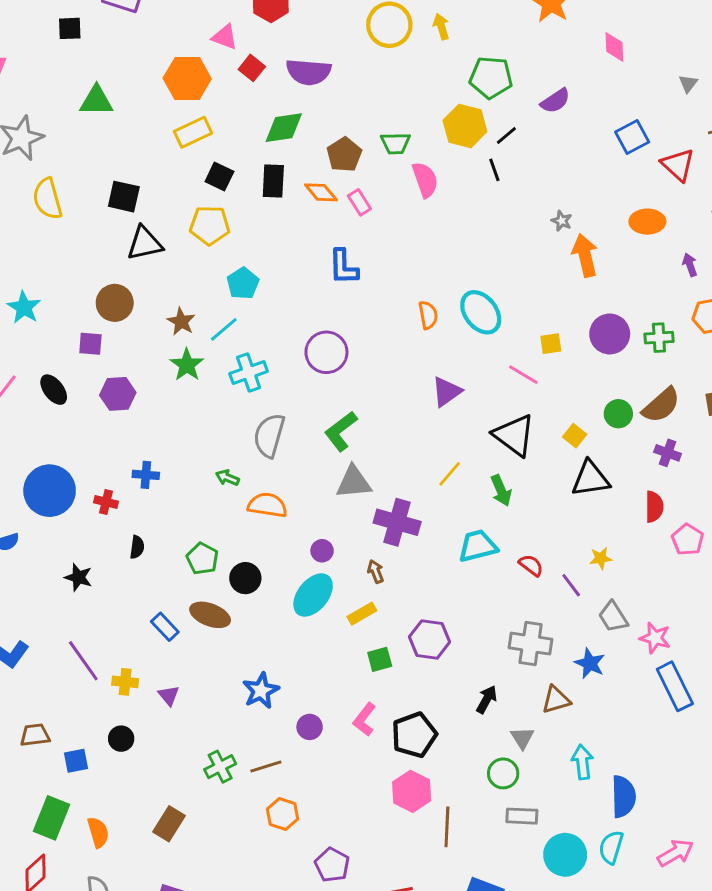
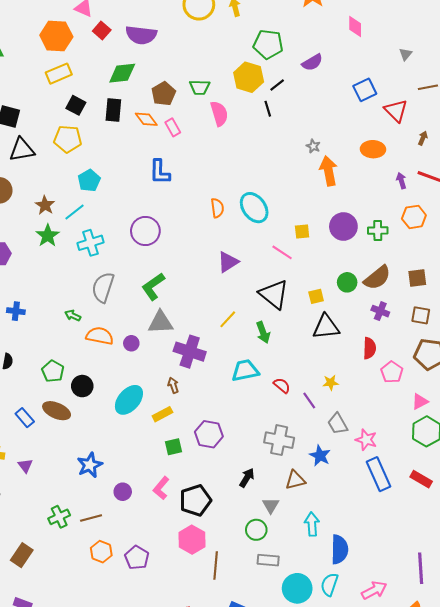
yellow square: (575, 436) -> (316, 296), turned 35
purple circle: (322, 551) -> (131, 343), moved
purple pentagon: (332, 865) -> (137, 558), moved

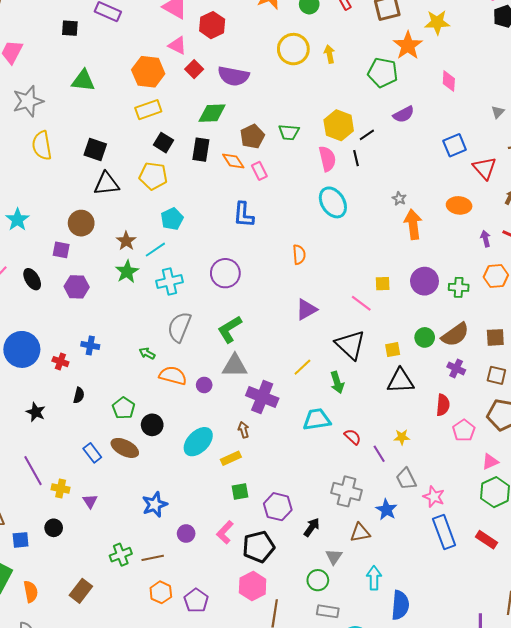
green pentagon: (268, 44) -> (383, 73), moved
pink semicircle: (219, 114) -> (327, 159), moved
cyan ellipse: (254, 208) -> (333, 202), moved
purple hexagon: (209, 434) -> (278, 507), moved

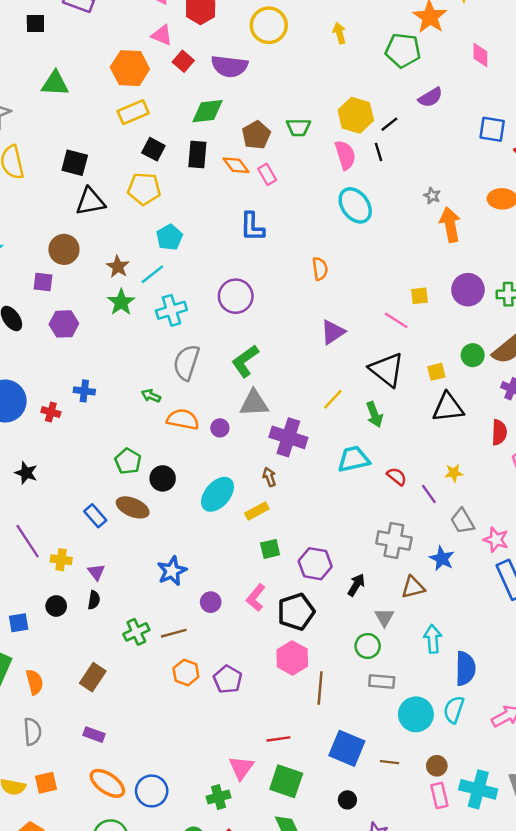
yellow circle: (293, 49) -> (269, 25), moved
blue square: (455, 145) -> (492, 129), turned 35
black semicircle: (79, 395) -> (94, 600), moved

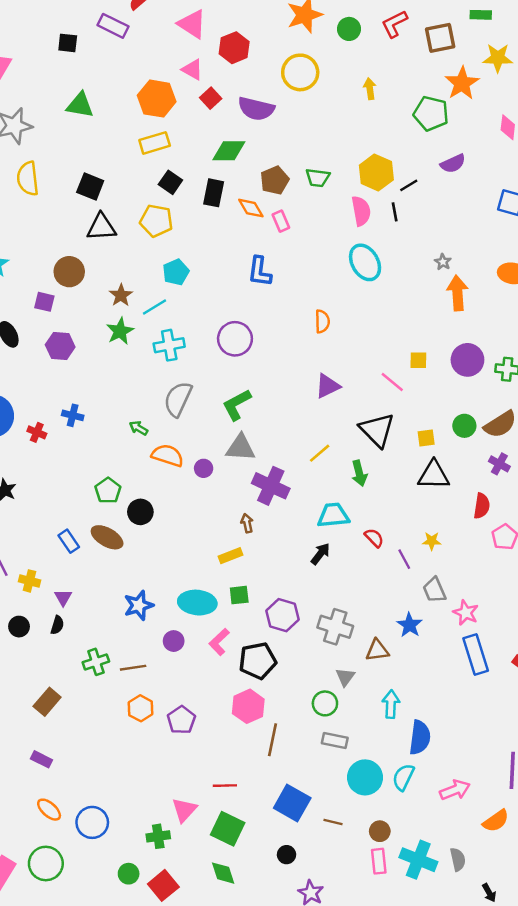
cyan ellipse: (217, 494) -> (197, 603), moved, turned 48
gray cross: (394, 541) -> (335, 627), moved
black arrow: (356, 585) -> (320, 554), moved
orange ellipse: (107, 783) -> (49, 810), size x0.7

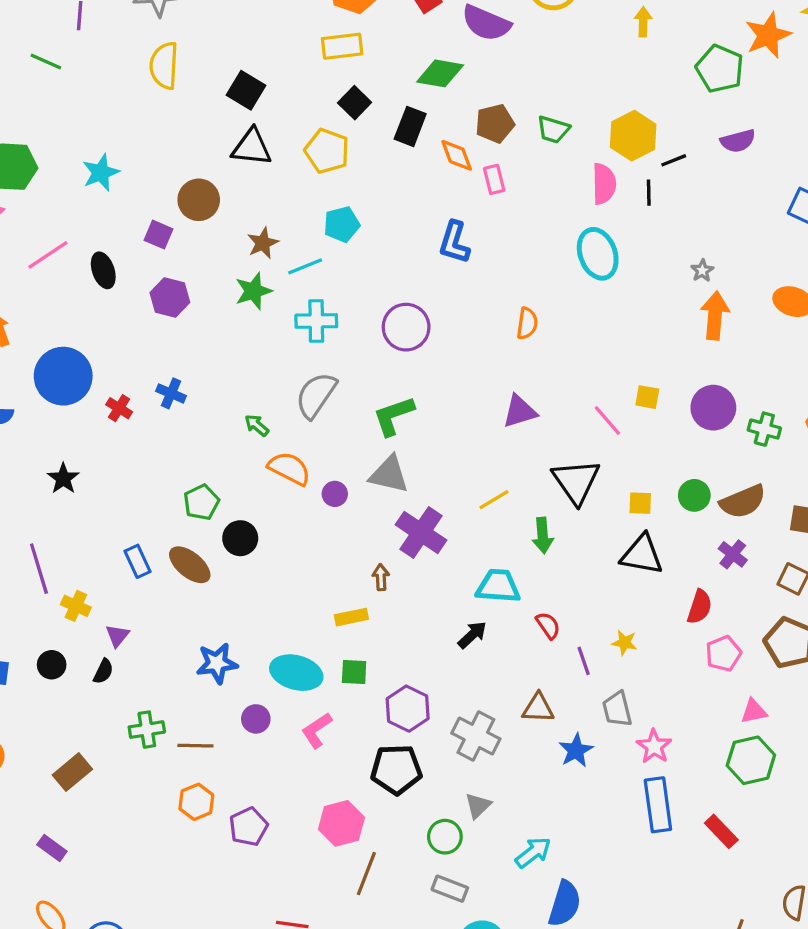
brown triangle: (377, 650) -> (538, 708), moved
black pentagon: (258, 661) -> (396, 769), moved
cyan arrow: (391, 704) -> (533, 852), turned 40

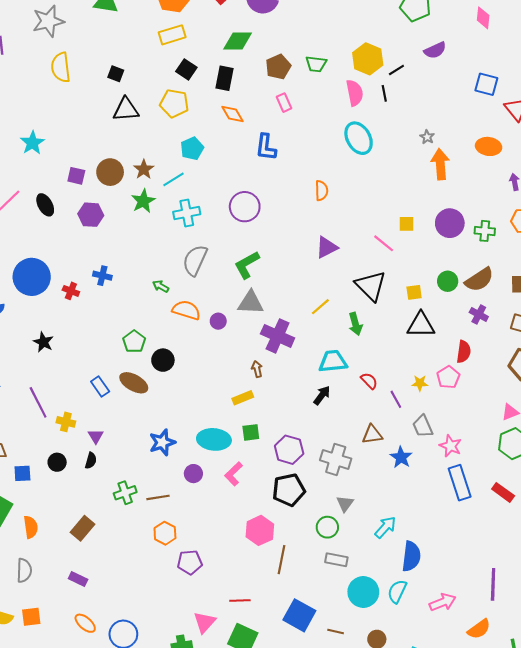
black square: (246, 90) -> (116, 74), size x0.7
orange diamond: (457, 155) -> (233, 114), moved
brown circle: (199, 200) -> (110, 172), moved
pink pentagon: (723, 654) -> (448, 377), moved
purple pentagon: (248, 827) -> (190, 562), moved, turned 30

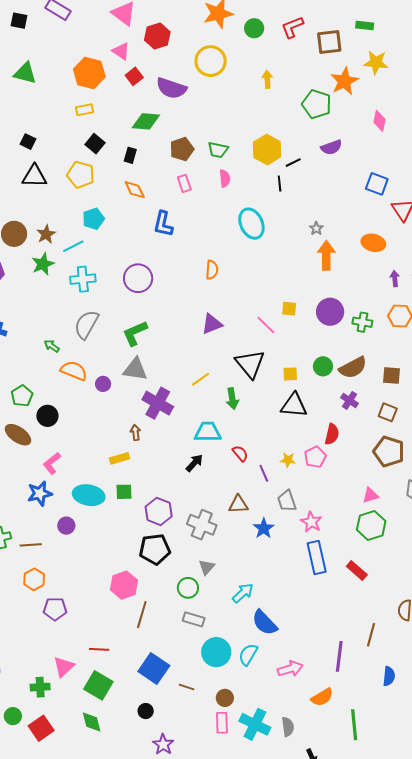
yellow rectangle: (172, 35) -> (85, 110), size x0.7
black rectangle: (225, 78) -> (130, 155), size x0.7
pink semicircle: (355, 93) -> (225, 178), moved, size x0.7
pink L-shape: (234, 474) -> (52, 463), moved
blue semicircle: (411, 556) -> (265, 623), turned 124

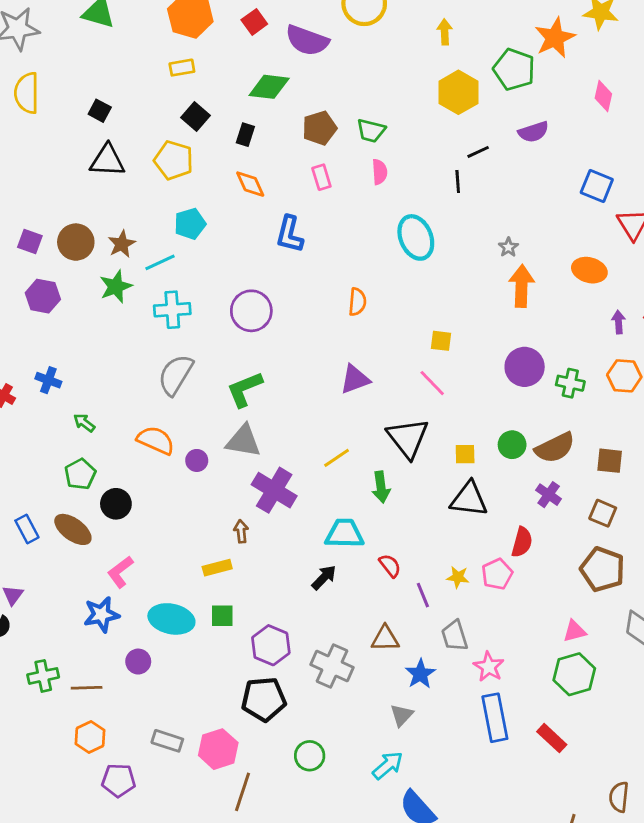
yellow hexagon: (267, 150) -> (458, 92), moved
yellow square: (289, 309) -> (441, 341), moved
green arrow: (52, 346) -> (84, 423), moved
gray triangle: (207, 567) -> (402, 715), moved
gray rectangle: (194, 619) -> (167, 741), moved

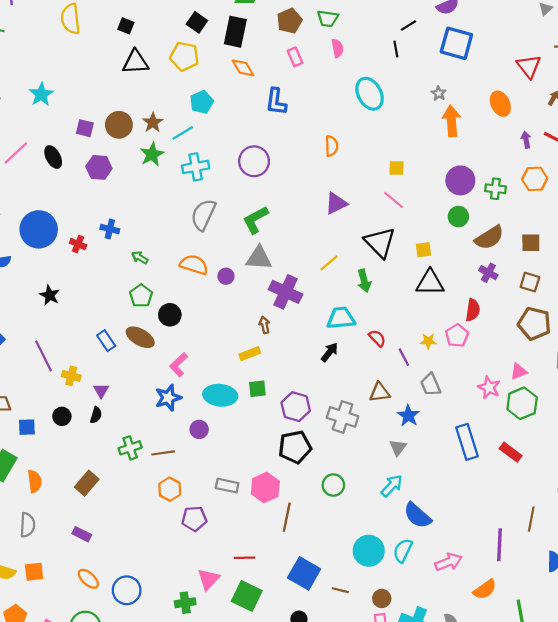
black rectangle: (245, 135) -> (235, 32), size x1.8
blue square: (597, 186) -> (456, 43), moved, size x1.4
orange ellipse: (589, 270) -> (500, 104), turned 55
green circle: (512, 445) -> (458, 217), moved
pink star: (489, 667) -> (489, 388), moved

